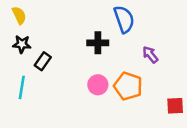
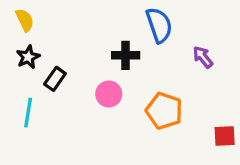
black star: (22, 44) -> (28, 57), turned -30
purple arrow: (150, 55) -> (203, 57), moved
pink circle: (98, 85) -> (109, 94), moved

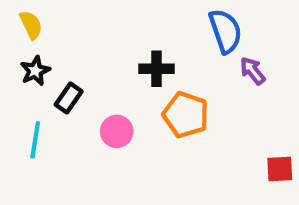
blue semicircle: (159, 25) -> (225, 31), moved
pink circle: (109, 94) -> (117, 131), moved
orange pentagon: (164, 111) -> (186, 115), moved

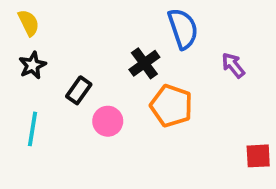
blue semicircle: (225, 31) -> (183, 29), moved
black cross: (156, 69) -> (144, 63), turned -36
black rectangle: (69, 98) -> (79, 90), moved

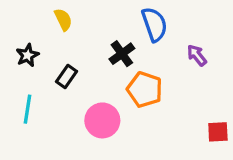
yellow semicircle: (29, 23) -> (63, 19), moved
pink circle: (108, 121) -> (102, 120), moved, size x1.4

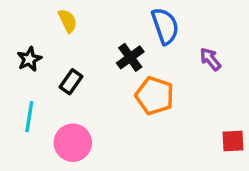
pink circle: (102, 120) -> (73, 143), moved

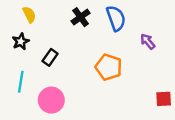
yellow semicircle: (68, 21) -> (29, 15), moved
black cross: (130, 57) -> (81, 17), moved

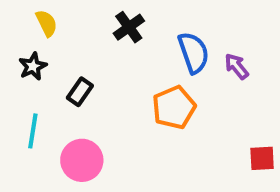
blue semicircle: (116, 18) -> (194, 53), moved
orange pentagon: (109, 67) -> (174, 107), turned 30

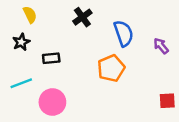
purple arrow: (237, 66) -> (161, 46), moved
black rectangle: (80, 92) -> (51, 58), turned 49
cyan line: (33, 131) -> (21, 83), turned 60

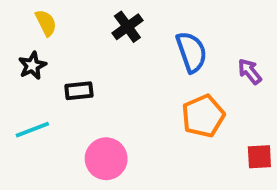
orange pentagon: (111, 68) -> (203, 116), moved
pink circle: (52, 102) -> (106, 159), moved

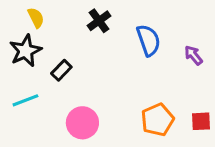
black star: (32, 66) -> (25, 51), size x1.5
black rectangle: (79, 91) -> (61, 70), turned -40
orange pentagon: (203, 116) -> (157, 120), moved

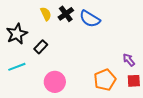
yellow semicircle: (36, 18) -> (46, 14), moved
blue semicircle: (148, 40) -> (90, 19), moved, turned 140
purple arrow: (194, 55) -> (129, 60), moved

